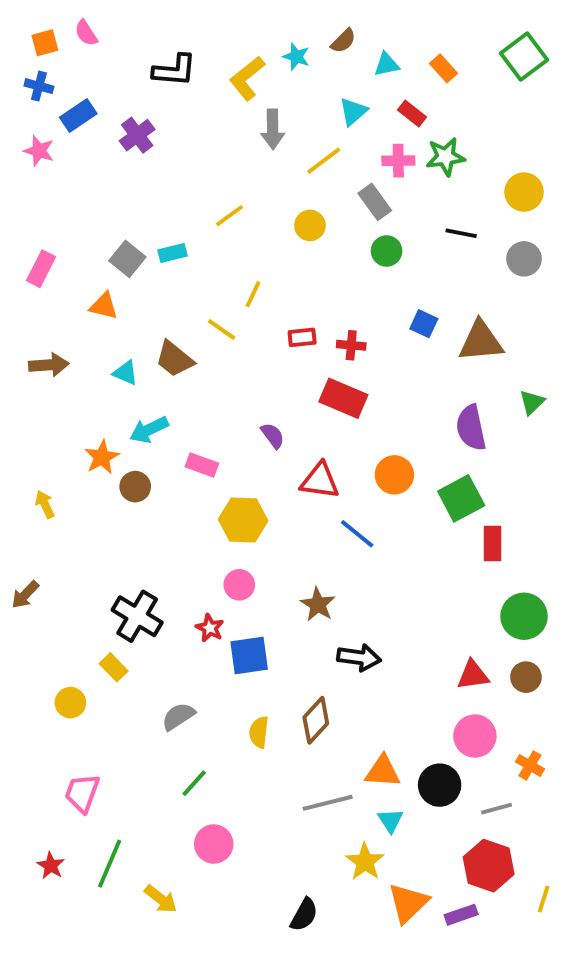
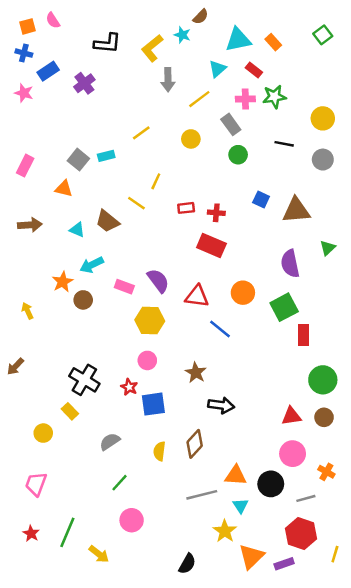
brown semicircle: (343, 41) -> (201, 17), moved
green square: (524, 57) -> (323, 35), size x0.7
cyan triangle: (387, 64) -> (238, 40), size x1.6
purple semicircle: (273, 436) -> (158, 281), moved, size x1.5
pink trapezoid: (82, 793) -> (36, 484), moved

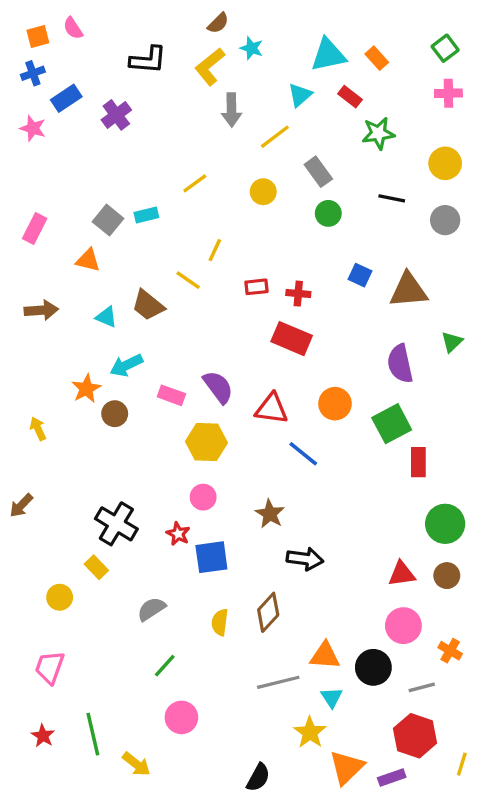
brown semicircle: (201, 17) -> (218, 23), moved
blue cross: (24, 53) -> (33, 73), turned -35
pink cross: (245, 99) -> (448, 93), moved
green line: (67, 532) -> (93, 734), turned -36

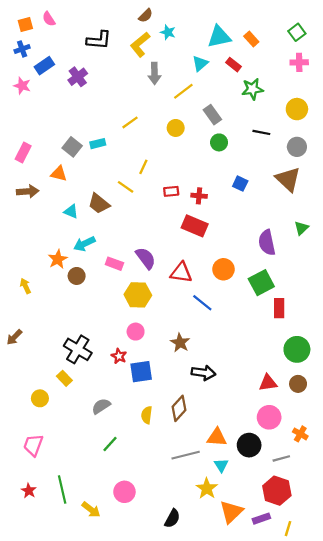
brown triangle: (408, 290) -> (288, 179), moved, turned 48
brown arrow: (41, 310) -> (28, 191), moved
pink circle: (181, 717) -> (124, 492), moved
yellow line: (462, 764) -> (288, 529), moved

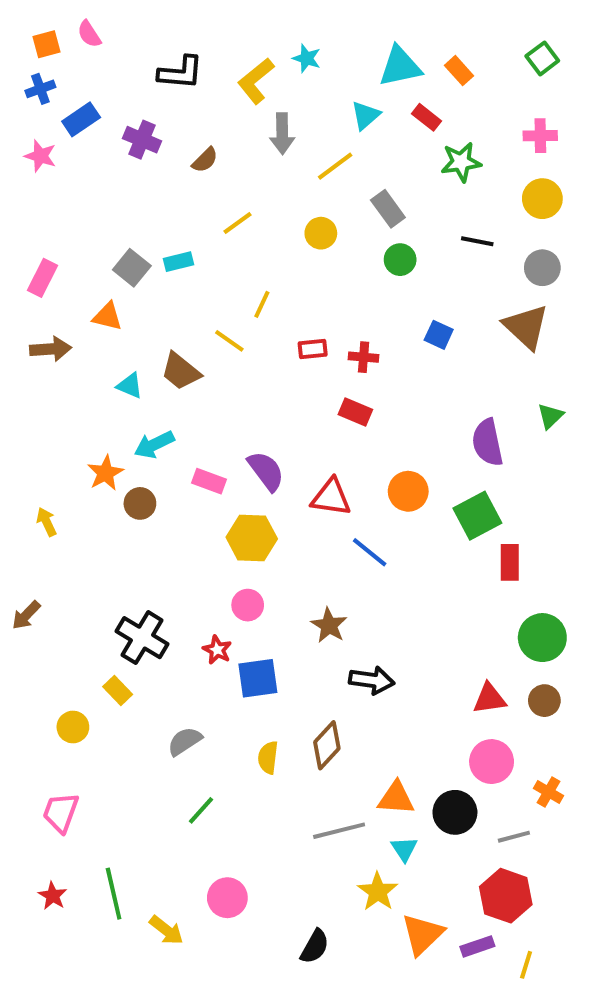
brown semicircle: (146, 16) -> (205, 160), moved
pink cross: (299, 62) -> (540, 136), moved
purple cross: (78, 77) -> (142, 140), turned -30
red rectangle: (195, 226) -> (355, 412), size x0.7

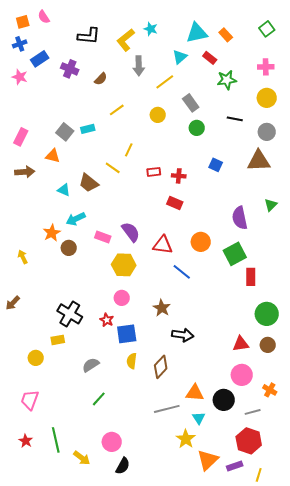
brown triangle: (526, 327) -> (259, 161), turned -45
yellow rectangle: (118, 690) -> (58, 340), turned -56
yellow semicircle: (268, 757) -> (132, 361), moved
black semicircle: (315, 946) -> (123, 466), moved

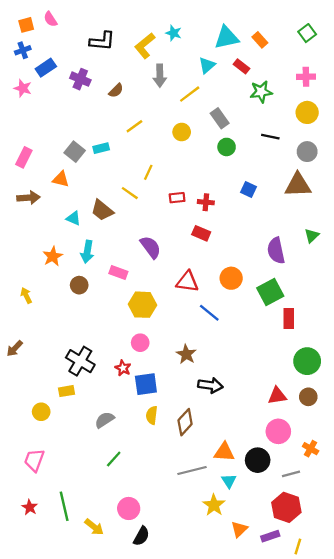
cyan arrow: (76, 219) -> (87, 252), turned -54
purple semicircle: (131, 232) -> (151, 247), moved
orange star: (52, 233) -> (53, 256), moved
orange triangle: (208, 460) -> (239, 529), size x0.7

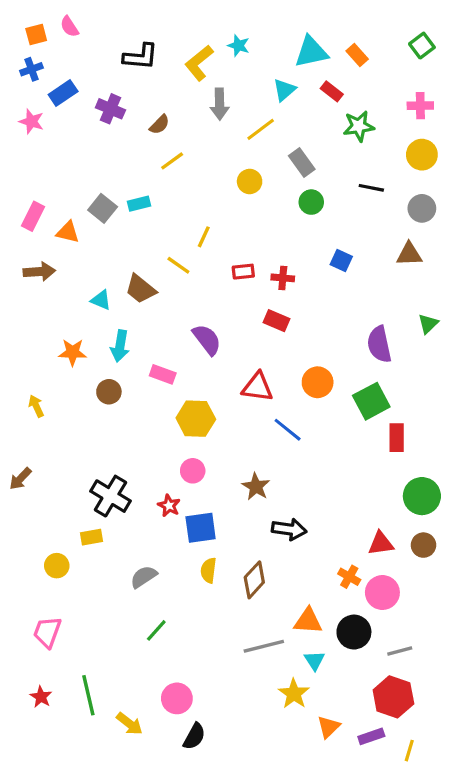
yellow line: (134, 126) -> (172, 161), moved
orange triangle: (61, 179) -> (68, 232), moved
brown triangle: (298, 185) -> (409, 254), size x0.7
orange star: (53, 256) -> (73, 352), turned 30
orange cross: (311, 449) -> (349, 577), moved

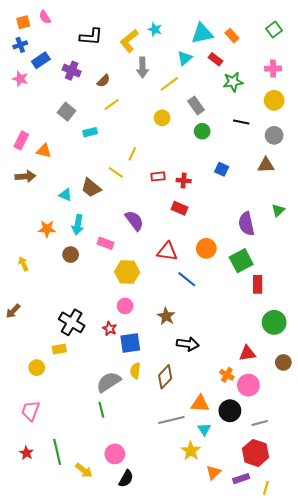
gray square: (103, 208) -> (66, 112), moved
brown circle: (423, 545) -> (283, 362), moved
gray semicircle: (144, 577) -> (109, 382), moved, size x1.4
green line: (156, 630) -> (101, 410), turned -56

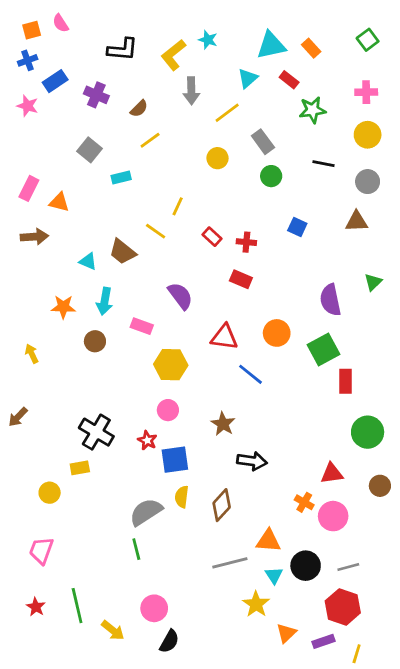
red rectangle: (158, 176) -> (212, 237), turned 48
black circle: (230, 411) -> (306, 566), moved

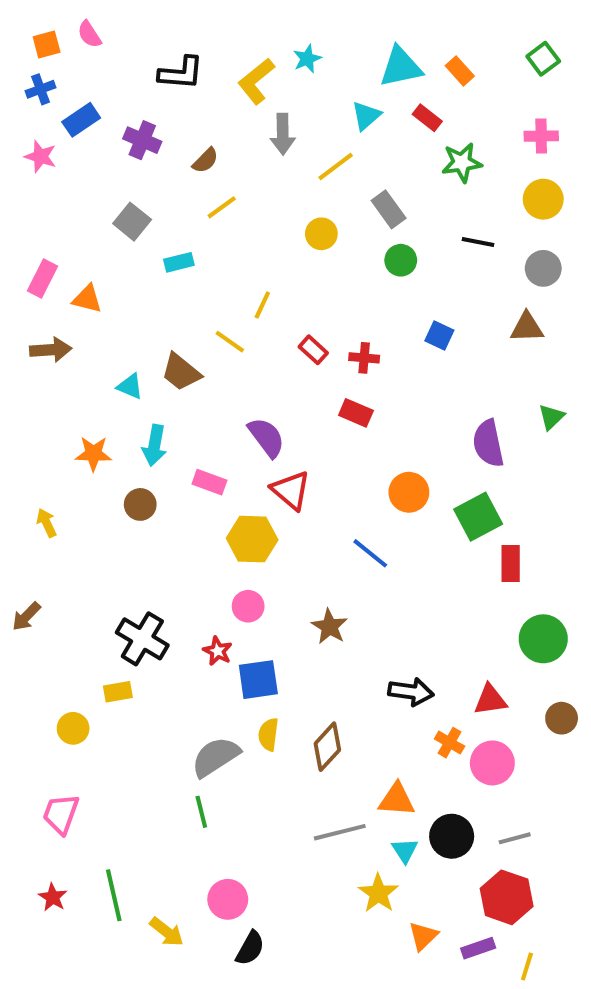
cyan star: (208, 40) -> (307, 59), turned 30
red triangle: (224, 337) -> (291, 490), moved, turned 32
black arrow: (252, 461) -> (411, 692), moved

